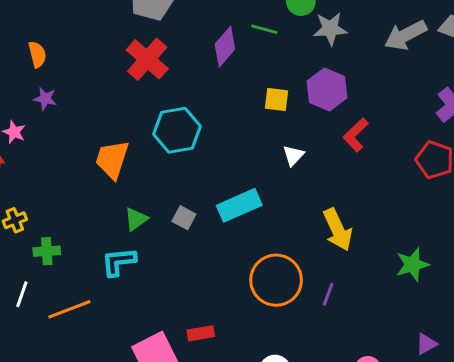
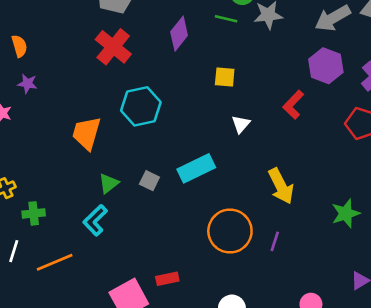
green line: (264, 29) -> (226, 19), moved
purple hexagon: (327, 89) -> (326, 66), moved
cyan L-shape: (119, 262) -> (95, 220), turned -36

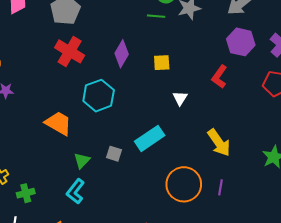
purple diamond: (179, 34) -> (122, 54), moved
orange trapezoid: (86, 133) -> (58, 123), turned 112

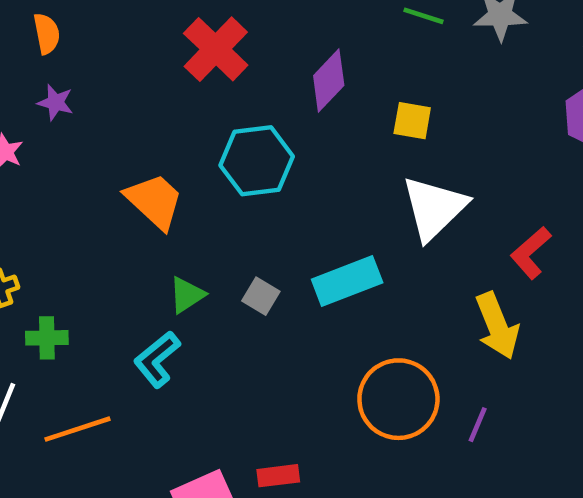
red L-shape: (219, 77) -> (531, 253), moved
white triangle: (180, 98) -> (434, 208), size x2.0

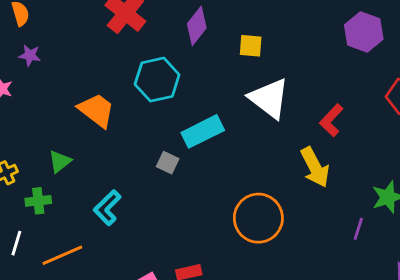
white triangle: (434, 208) -> (269, 98), turned -33
cyan rectangle: (347, 281) -> (203, 131), moved
green triangle: (187, 295) -> (60, 161), moved
purple line: (478, 425) -> (358, 229), moved

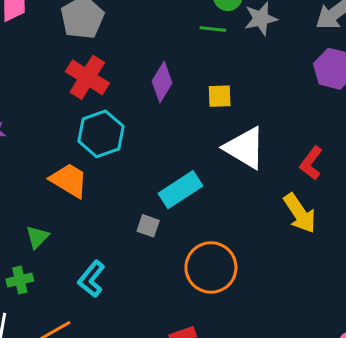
cyan hexagon: (157, 80) -> (101, 134), moved
orange circle: (258, 218) -> (211, 267), moved

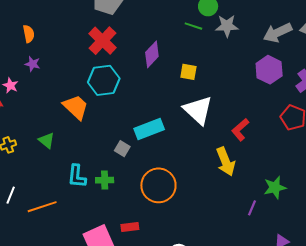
green triangle: (37, 237) -> (47, 140), turned -48
cyan L-shape: (91, 279) -> (77, 176), turned -45
green cross: (20, 280) -> (105, 180), moved

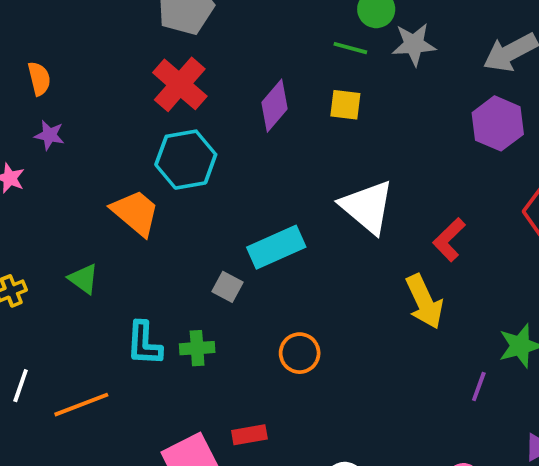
yellow square: (188, 72) -> (345, 105), moved
orange circle: (158, 185) -> (300, 353), size x0.6

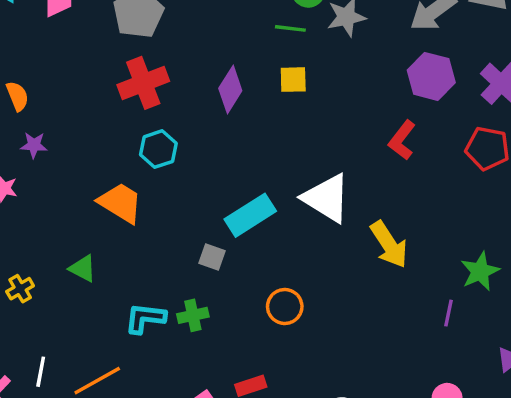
red cross: (180, 84) -> (143, 83), turned 36
cyan hexagon: (186, 160) -> (158, 149), size x0.7
white triangle: (367, 207) -> (327, 198), moved
red L-shape: (449, 240) -> (402, 140), moved
cyan L-shape: (144, 344) -> (145, 318), turned 102

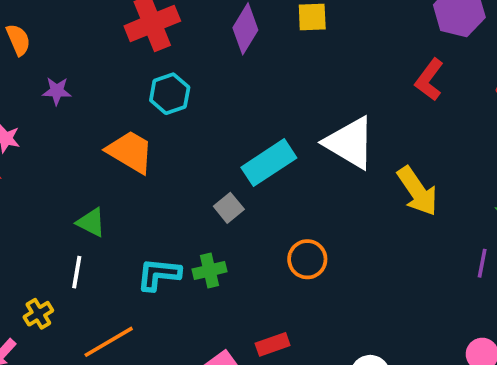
purple star: (34, 145) -> (57, 91), moved
gray square: (212, 257) -> (229, 208), turned 32
yellow cross: (20, 289) -> (38, 314), moved
white line: (41, 372) -> (77, 272), moved

